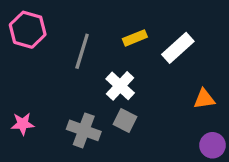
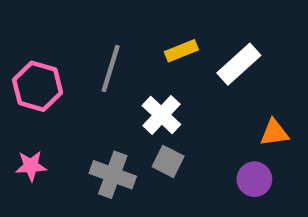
pink hexagon: (28, 30) -> (38, 86), moved
purple circle: (213, 145) -> (254, 179), moved

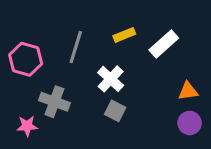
pink star: (31, 166) -> (27, 126), moved
gray cross: (113, 175) -> (54, 102), moved
purple circle: (254, 179) -> (190, 123), moved

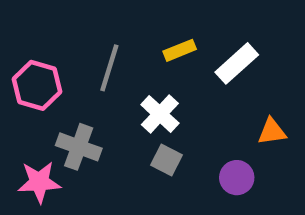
purple circle: (190, 123) -> (237, 178), moved
pink star: (27, 126) -> (39, 182), size x1.4

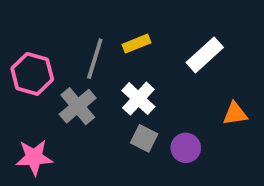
yellow rectangle: (180, 50) -> (136, 44), moved
gray cross: (79, 147) -> (78, 106), moved, turned 30
purple circle: (237, 178) -> (186, 148), moved

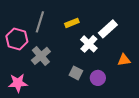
gray line: (95, 59) -> (40, 22), moved
white cross: (138, 99) -> (89, 44), moved

